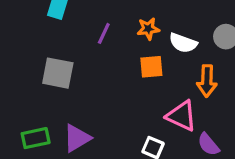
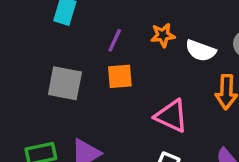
orange square: (151, 67) -> (120, 76), moved
pink triangle: (181, 116) -> (171, 116), moved

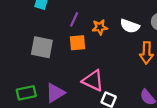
orange star: (163, 35) -> (100, 27), moved
pink triangle: (171, 116) -> (93, 81), moved

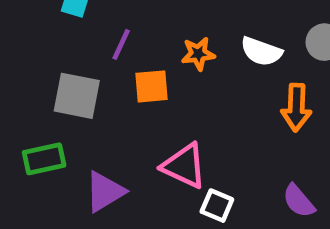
purple line: (74, 19) -> (121, 44), moved
green rectangle: (26, 93) -> (44, 159), moved

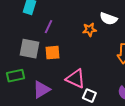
white semicircle: (261, 51) -> (108, 19), moved
orange star: (198, 54) -> (89, 30), moved
orange square: (152, 86) -> (52, 53), moved

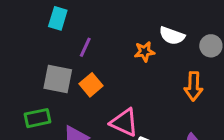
orange square: (52, 53) -> (91, 85), turned -35

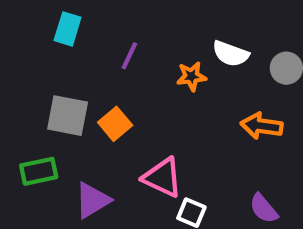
purple line: (85, 47) -> (129, 56), moved
orange arrow: (194, 86) -> (262, 126), turned 96

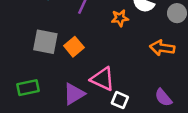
green rectangle: (39, 171) -> (28, 88), moved
purple triangle: (92, 200) -> (74, 94), moved

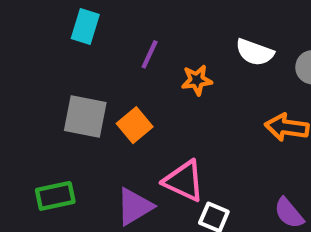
orange star: (120, 18) -> (197, 80), moved

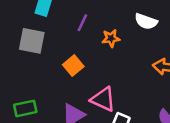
gray square: (85, 117) -> (32, 41), moved

